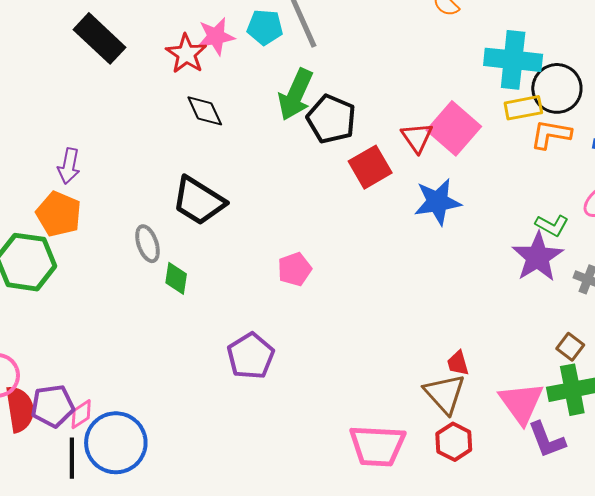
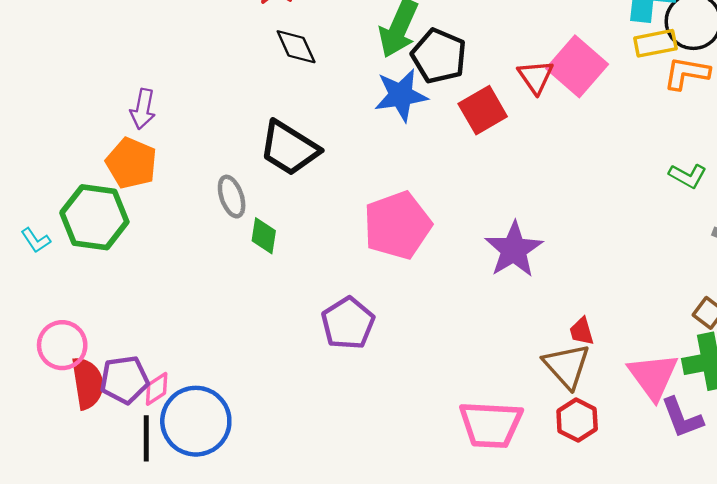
blue star: (437, 202) -> (401, 95), moved
purple star: (538, 257) -> (514, 250), moved
pink pentagon: (295, 269) -> (397, 225), size x1.8

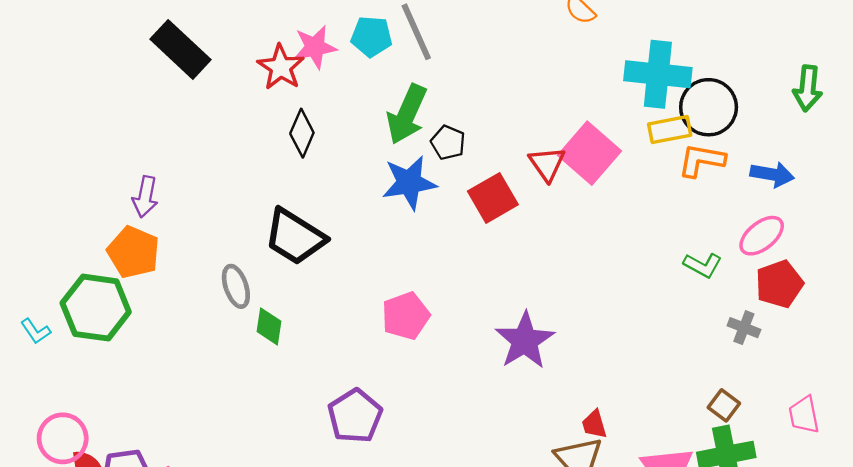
black diamond: (296, 47) -> (302, 133), turned 48
black pentagon: (439, 56) -> (448, 143), size x0.6
pink pentagon: (397, 225) -> (406, 316), size x0.7

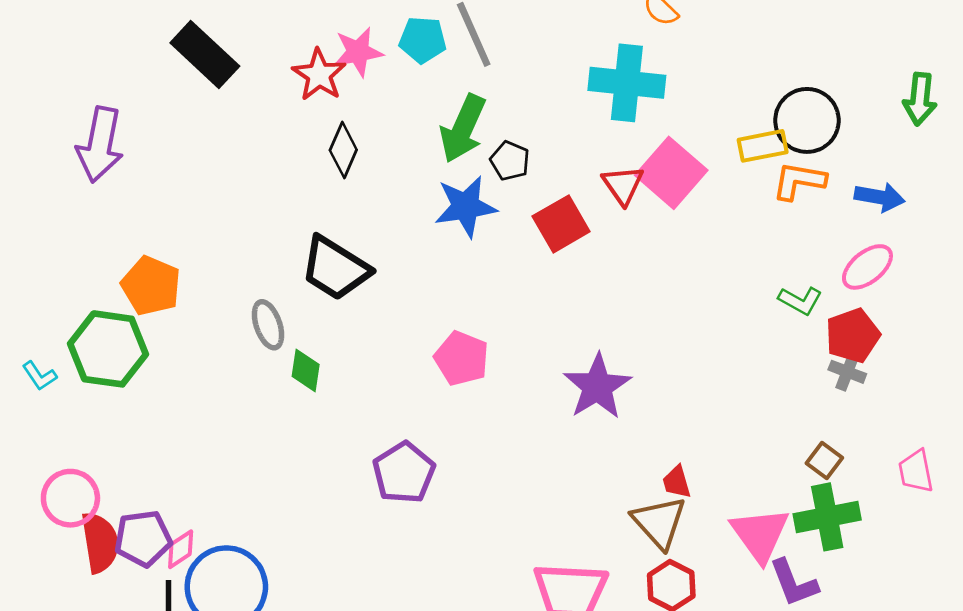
cyan cross: (658, 74) -> (627, 83), moved
purple arrow: (145, 197) -> (100, 145), moved, size x1.6
red pentagon: (779, 284) -> (853, 336), moved
pink pentagon: (406, 316) -> (462, 358), turned -30

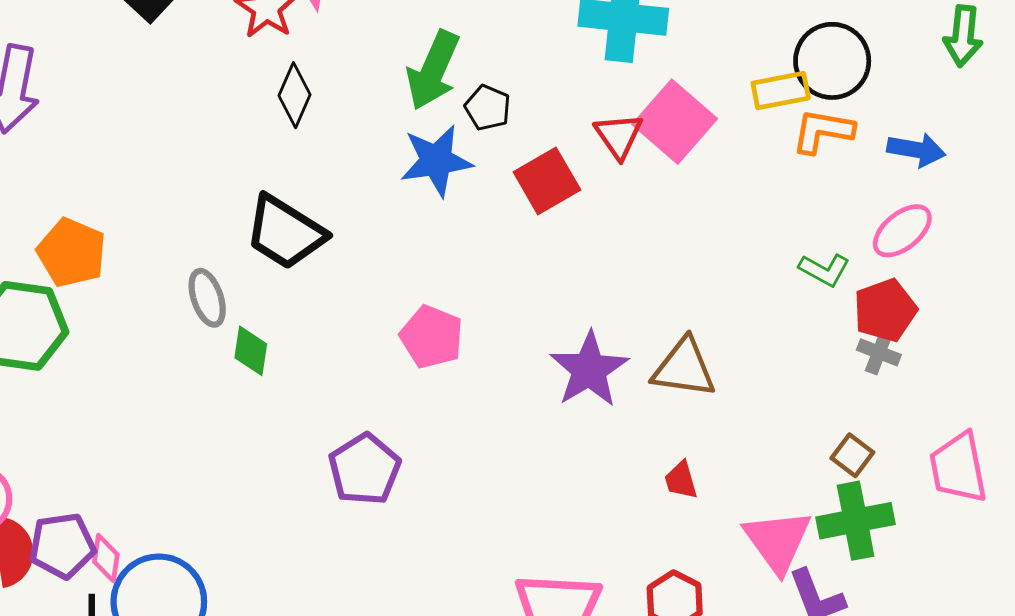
pink trapezoid: (916, 471) -> (958, 468), size x1.4
brown triangle: (659, 522) -> (684, 368), moved, turned -40
pink diamond: (181, 549) -> (106, 558), turned -48

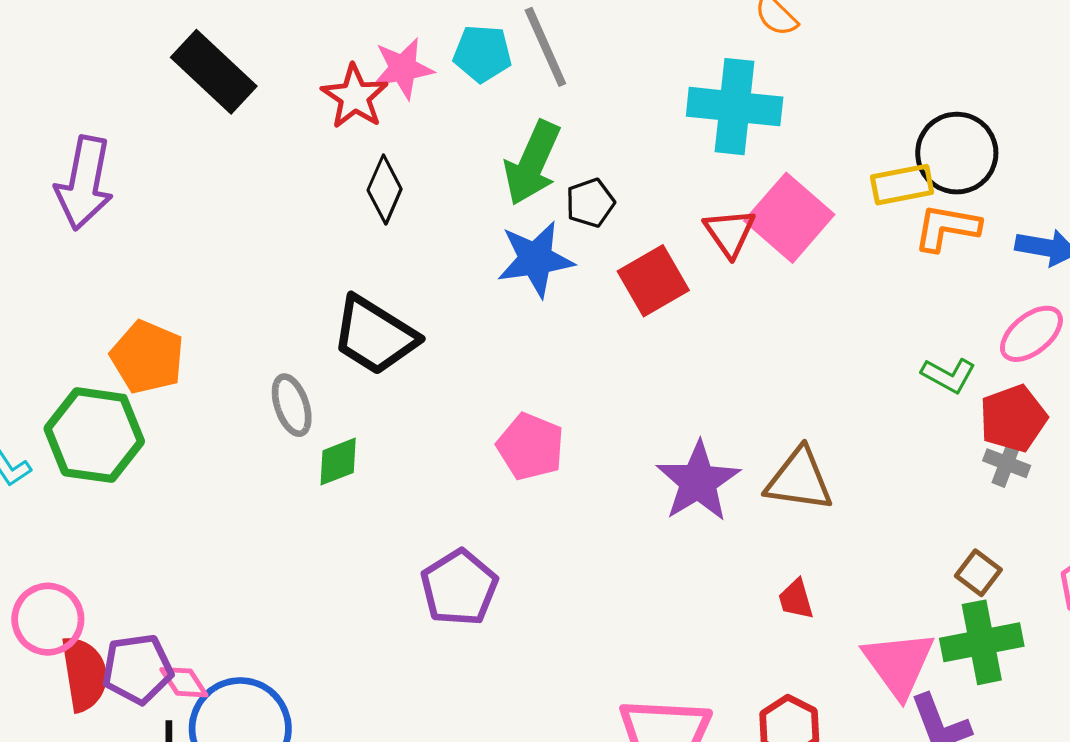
black pentagon: (488, 108) -> (590, 203), turned 30
green diamond: (251, 351) -> (338, 462), turned 60
pink diamond: (106, 558) -> (184, 682), turned -42

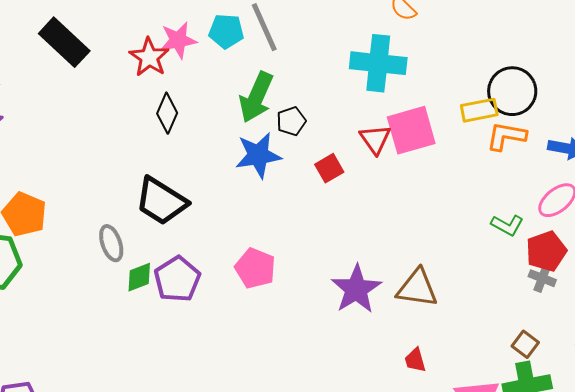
pink square: (789, 218) -> (411, 130), turned 33
red square: (653, 281) -> (329, 168), size x0.7
purple pentagon: (459, 588) -> (177, 279), moved

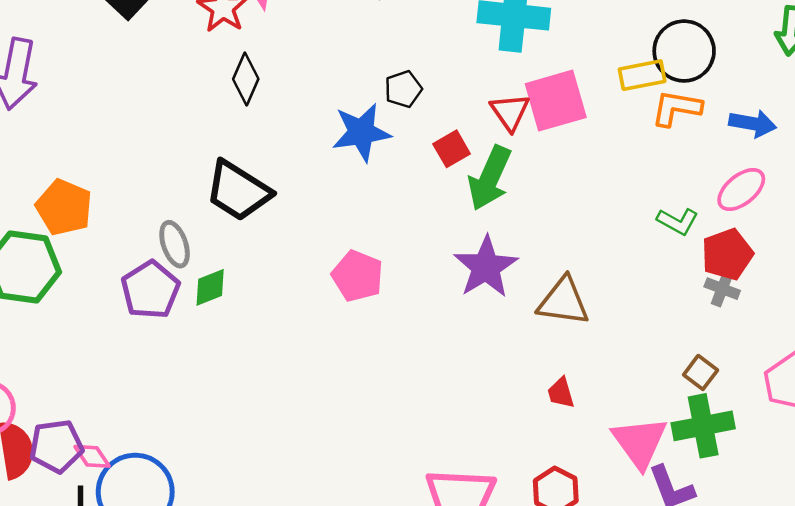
green arrow: (256, 97) -> (490, 178), moved
purple pentagon: (177, 279) -> (150, 290), moved
purple star: (356, 289) -> (486, 267), moved

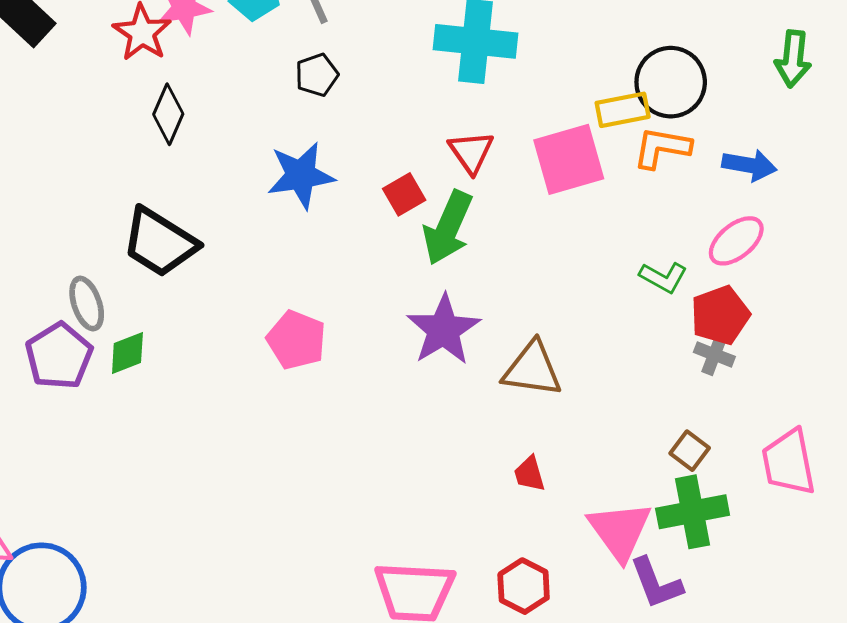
black pentagon: (403, 89) -> (317, 75), moved
pink square: (556, 101) -> (569, 159), moved

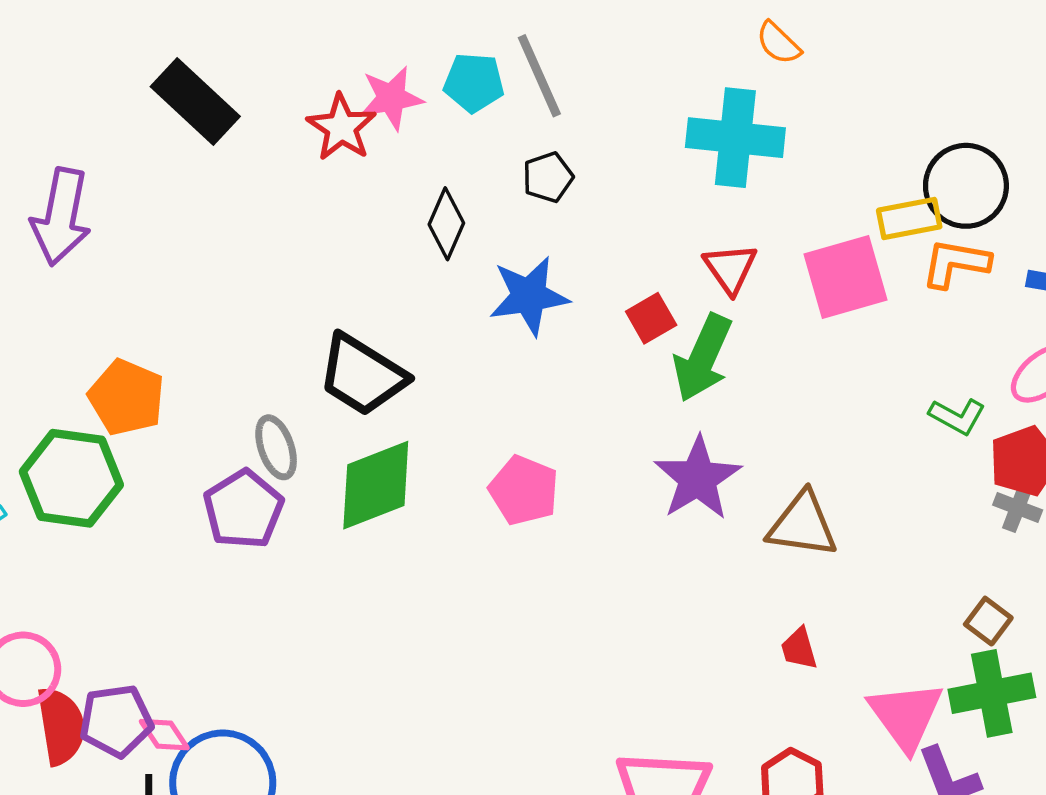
black diamond: (168, 114) -> (446, 224), moved
green diamond: (127, 353) -> (376, 485), moved, size x1.8

